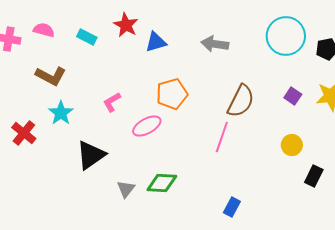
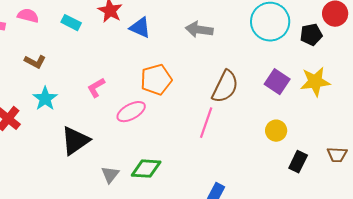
blue triangle: (156, 42) -> (140, 28), turned 40
brown L-shape: (51, 76) -> (35, 62), size x0.7
purple square: (293, 96) -> (277, 82), size x1.4

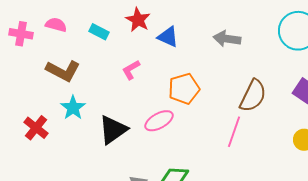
brown L-shape: (35, 62) -> (63, 71), size x1.6
pink L-shape: (96, 88) -> (131, 70), moved
black triangle: (75, 141) -> (113, 130), moved

